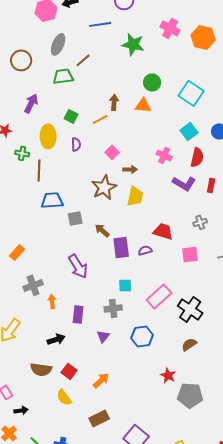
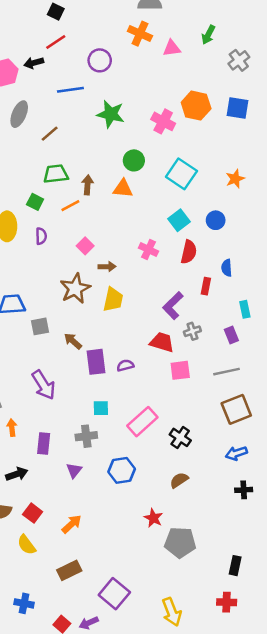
pink cross: (170, 28) -> (163, 121), moved
green trapezoid: (63, 76) -> (56, 174), moved
purple L-shape: (184, 183) -> (173, 306), moved, turned 105
red trapezoid: (163, 231) -> (162, 342), moved
black cross: (190, 309) -> (180, 437), size x0.7

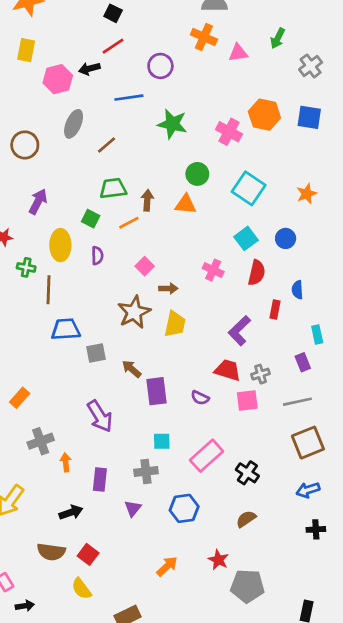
gray cross: (192, 331) -> (261, 374), moved
purple semicircle: (125, 365) -> (200, 398), moved, turned -140
orange arrow: (72, 524) -> (167, 566), moved

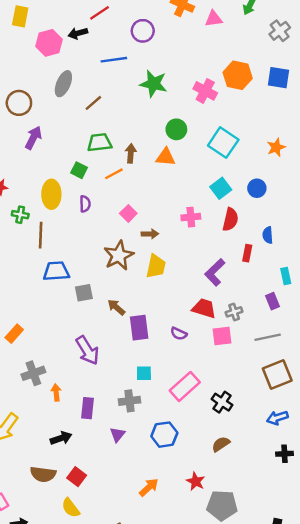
purple arrow: (38, 202) -> (33, 138), moved
pink cross: (213, 270) -> (191, 217), turned -30

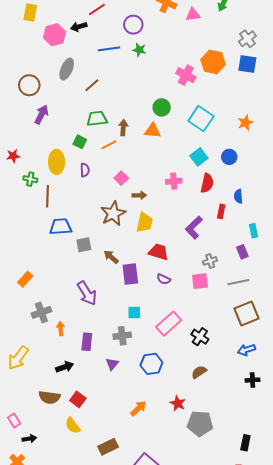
gray cross: (280, 31) -> (247, 39), moved
green star: (154, 84) -> (139, 50), moved, size x0.6
red trapezoid: (204, 308) -> (159, 252), moved

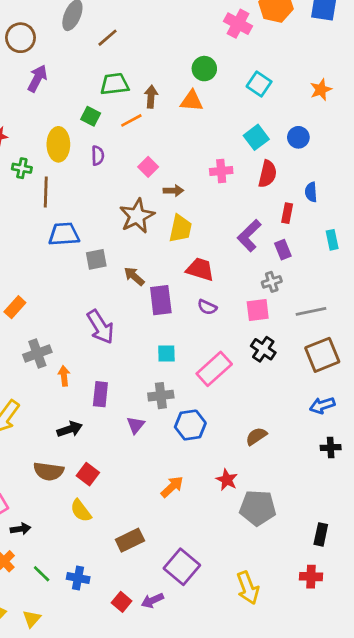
cyan square: (201, 119) -> (259, 84), size x0.7
purple rectangle: (242, 252) -> (283, 250), moved
gray cross: (122, 336) -> (161, 396), moved
black cross: (200, 337) -> (263, 349), moved

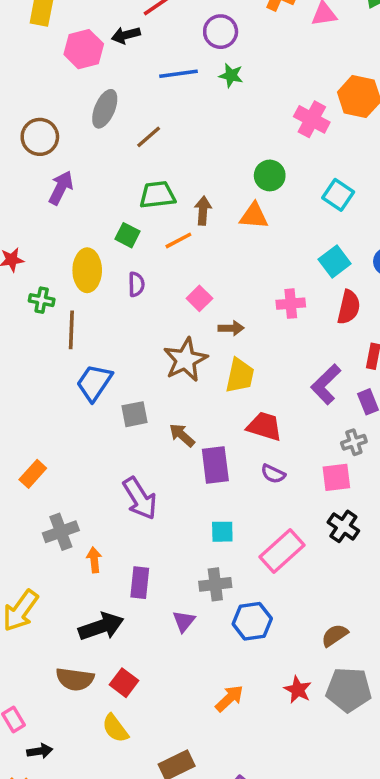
blue trapezoid: (64, 234) -> (94, 383), turned -52
black arrow: (70, 429) -> (101, 626), size x1.4
gray pentagon: (258, 508) -> (349, 690), moved

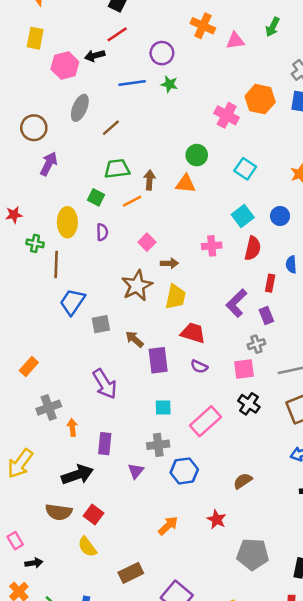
gray pentagon: (349, 690) -> (253, 554), moved

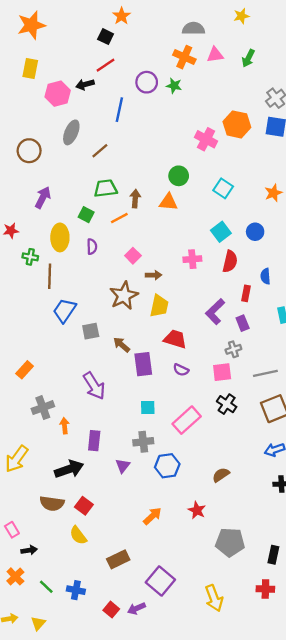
pink triangle: (235, 41) -> (215, 55), moved
blue line: (132, 83) -> (119, 110), turned -70
green star: (169, 84) -> (174, 86), moved
purple arrow: (49, 164) -> (43, 197), moved

